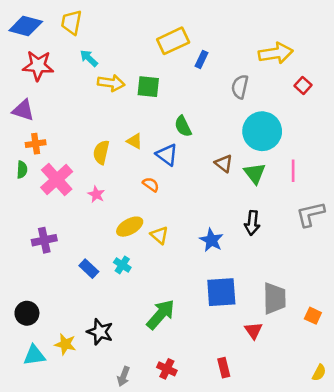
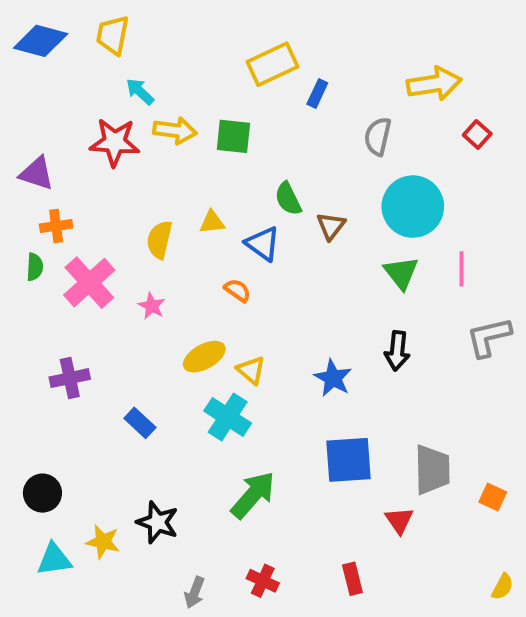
red star: (38, 66) -> (115, 142), moved
yellow triangle: (135, 141) -> (212, 222), turned -35
brown triangle: (224, 163) -> (331, 226), moved, turned 30
cyan cross: (122, 265) -> (228, 417), moved, size x1.6

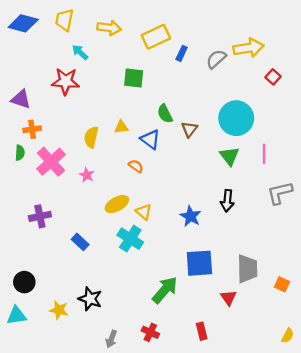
yellow arrow: (175, 131) -> (109, 28), moved
gray semicircle: (378, 136) -> (216, 59), moved, turned 35
green arrow: (253, 495) -> (165, 290), moved
cyan triangle: (54, 559) -> (16, 316), moved

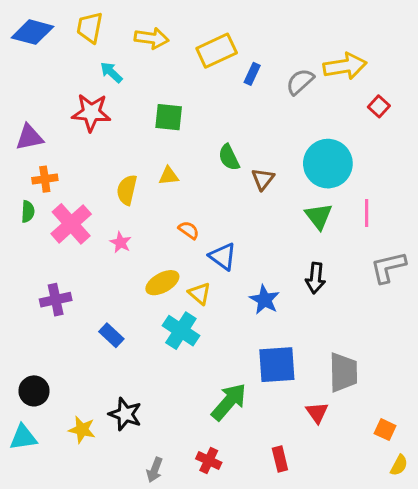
green square: (134, 78) -> (169, 117), moved
purple triangle: (21, 99) -> (29, 137), turned -30
blue triangle: (150, 139) -> (223, 256), moved
orange square: (282, 284) -> (385, 430), moved

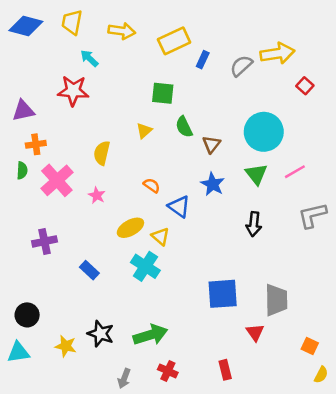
green square: (169, 117) -> (163, 93), moved
yellow triangle: (169, 176) -> (144, 131), moved, turned -35
pink line: (367, 213) -> (295, 172), turned 60
blue star: (264, 300) -> (213, 184), moved
green arrow: (229, 402) -> (150, 335), moved, turned 32

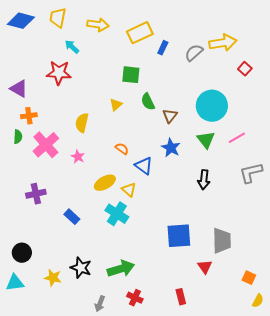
purple triangle: (23, 111) -> (19, 89), turned 42

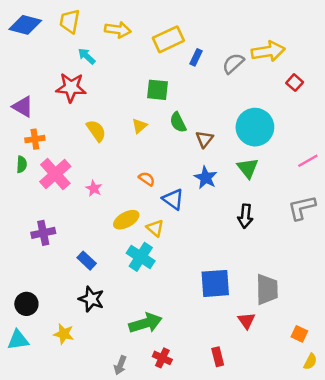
yellow semicircle: (82, 123) -> (96, 131), moved, turned 132
pink line: (237, 138) -> (308, 161), moved
black star: (81, 268) -> (91, 299), moved

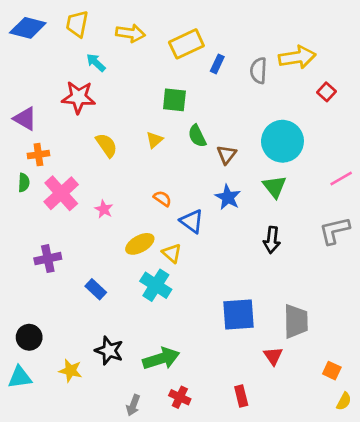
gray semicircle: (233, 63) -> (258, 71), turned -45
black star: (91, 299) -> (109, 351), moved

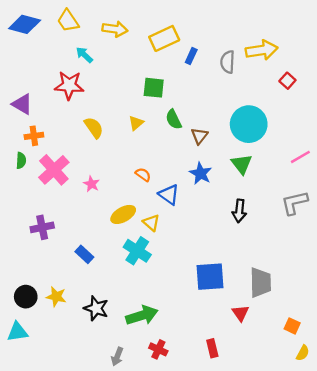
yellow trapezoid: (77, 24) -> (68, 21), turned -45
yellow star: (70, 371) -> (56, 297), moved

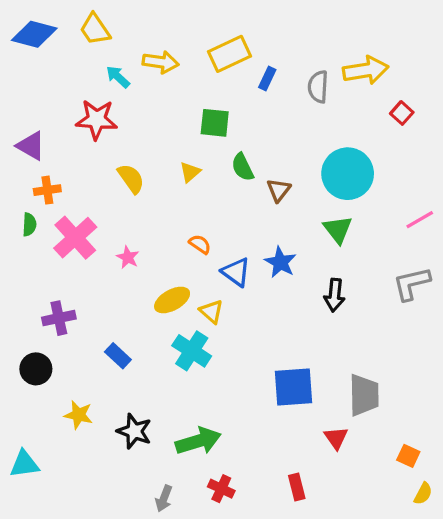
yellow arrow: (115, 29) -> (161, 62), moved
blue star: (201, 173) -> (280, 262), moved
black circle: (26, 297) -> (36, 369), moved

